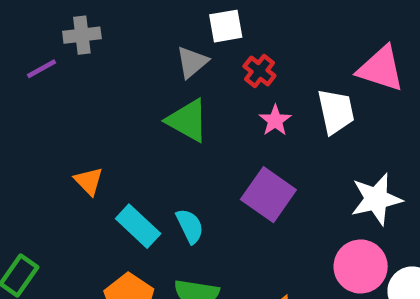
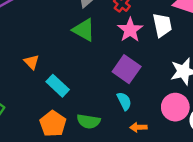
pink star: (275, 120) -> (130, 30), size x1.5
cyan semicircle: (190, 226) -> (124, 101), moved

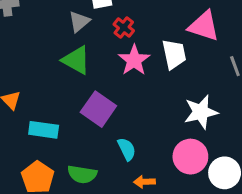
purple square: (127, 69) -> (98, 109), moved
cyan rectangle: (58, 86) -> (44, 130), turned -35

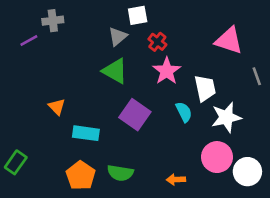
white trapezoid: (174, 54) -> (205, 88), moved
cyan semicircle: (127, 149) -> (184, 112), moved

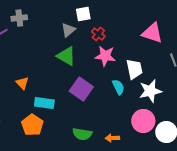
pink star: (167, 71) -> (105, 56), turned -30
green semicircle: (120, 173) -> (82, 134), moved
orange pentagon: (81, 176) -> (32, 125), moved

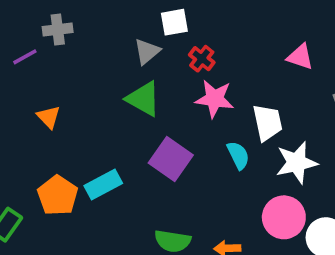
pink triangle: (152, 33) -> (300, 57), size x0.7
orange triangle: (22, 83) -> (49, 117), moved
cyan rectangle: (44, 103) -> (103, 184), turned -36
orange pentagon: (32, 125) -> (58, 195), moved

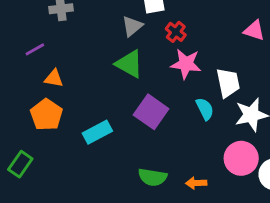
purple line: (25, 57) -> (35, 49), moved
orange triangle: (49, 117) -> (54, 78), turned -36
orange pentagon: (58, 195) -> (46, 115), moved

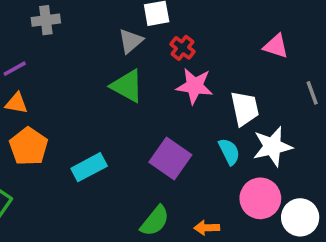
orange triangle: (54, 78) -> (16, 103), moved
cyan semicircle: (205, 109) -> (229, 152), moved
purple square: (151, 112) -> (170, 159), moved
green semicircle: (153, 177) -> (155, 221), turned -60

